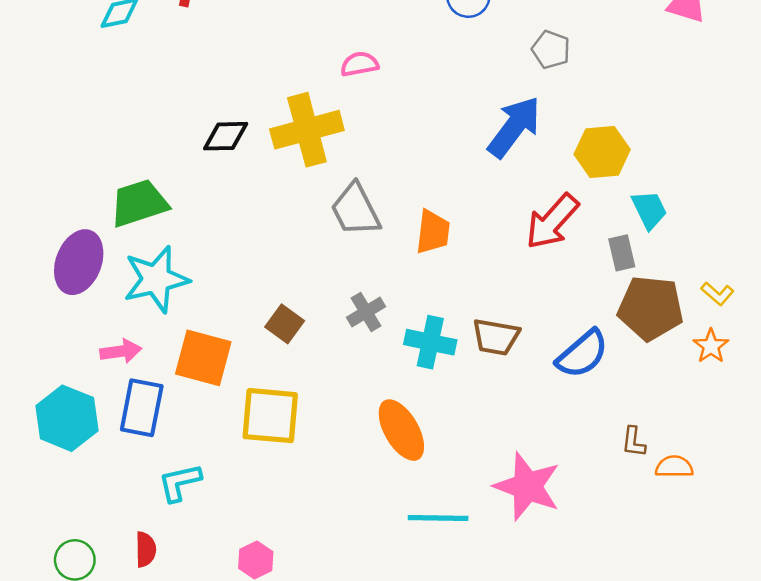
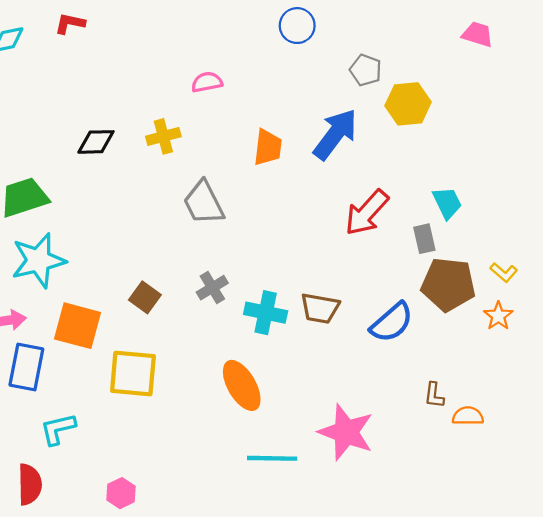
yellow cross: (307, 130) -> (163, 136), size x0.6
yellow hexagon: (602, 152) -> (408, 104), moved
orange trapezoid: (433, 232) -> (268, 147), moved
red semicircle: (146, 549) -> (30, 484), size x1.4

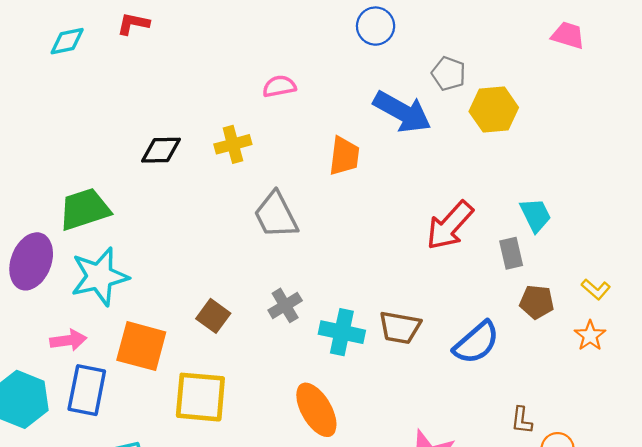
blue arrow: (335, 134) -> (402, 112), moved, turned 82
brown pentagon: (448, 284) -> (537, 302), size x0.6

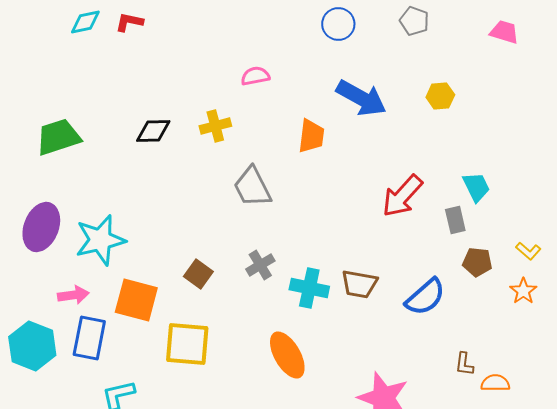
cyan diamond: (67, 41) -> (85, 22), moved
gray pentagon: (449, 74) -> (414, 21), moved
yellow hexagon: (494, 110) -> (440, 96), size x0.7
green trapezoid: (84, 209) -> (58, 137), moved

